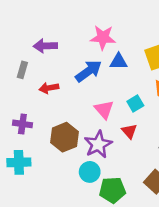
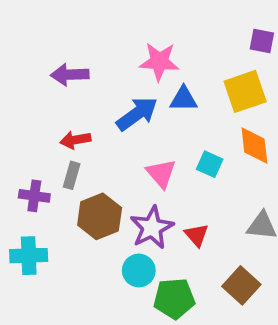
gray rectangle: (22, 70) -> (72, 175), moved
cyan square: (135, 104) -> (210, 164), turned -35
red triangle: (129, 131) -> (197, 235), moved

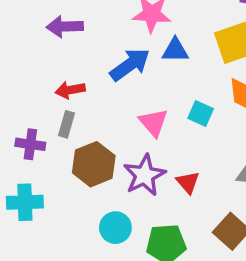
cyan circle: (139, 270) -> (115, 228), moved

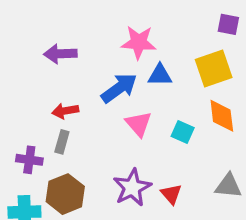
pink triangle: (153, 123) -> (139, 124), moved
brown hexagon: (94, 164) -> (65, 194), moved

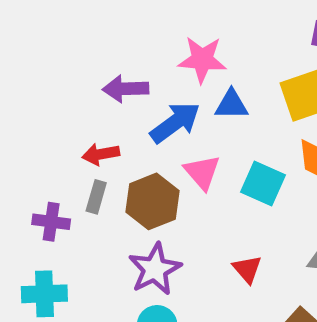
purple arrow: (60, 54) -> (126, 89), moved
cyan square: (183, 132) -> (263, 183), size x1.4
purple star: (132, 188) -> (155, 269), moved
brown hexagon: (65, 194) -> (153, 201), moved

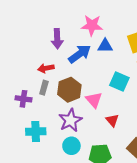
purple arrow: (126, 89) -> (57, 39), turned -90
pink triangle: (202, 172) -> (94, 100), moved
cyan cross: (44, 294) -> (36, 131), moved

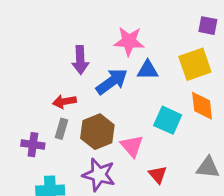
purple star: (70, 120) -> (99, 175), turned -30

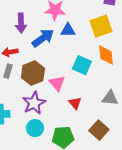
purple star: (99, 175) -> (34, 103), turned 30

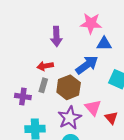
blue arrow: (43, 38) -> (87, 65), moved
pink triangle: (57, 83) -> (93, 108), moved

